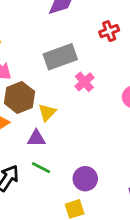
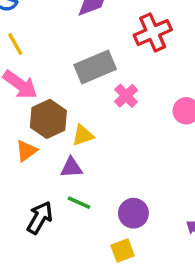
red cross: (109, 31) -> (153, 33), size x1.5
yellow triangle: (47, 112) -> (83, 135), turned 30

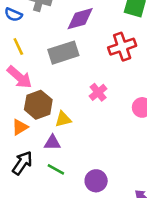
gray rectangle: (95, 67) -> (63, 53), moved
black arrow: (40, 218) -> (22, 163), moved

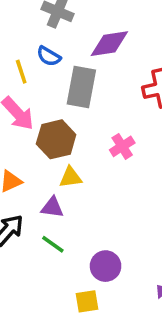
blue semicircle: (13, 15) -> (49, 56), moved
gray rectangle: (63, 53) -> (81, 87), turned -68
brown hexagon: (38, 105) -> (56, 139), moved

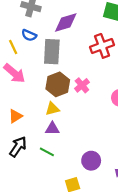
brown hexagon: (56, 139) -> (58, 84), moved
purple triangle: (52, 207) -> (52, 129), moved
purple circle: (106, 266) -> (91, 161), moved

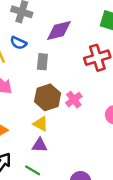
gray rectangle: (52, 52) -> (42, 62), size x0.6
yellow triangle: (52, 109) -> (41, 124), turned 40

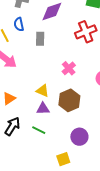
blue semicircle: (18, 43) -> (19, 24), turned 56
brown hexagon: (48, 97) -> (69, 100), moved

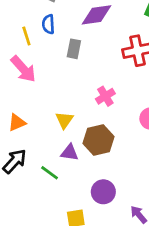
yellow triangle: (42, 91) -> (64, 120), turned 32
purple triangle: (43, 109) -> (70, 153), moved

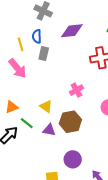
gray rectangle: (74, 49) -> (44, 53), moved
yellow triangle: (64, 120) -> (46, 106), turned -32
green line: (50, 173) -> (27, 123), moved

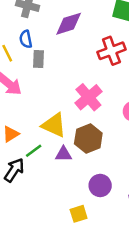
pink cross: (76, 90) -> (88, 97), size x1.5
yellow triangle: (46, 106) -> (54, 125), size x1.5
green line: (27, 123) -> (34, 151), turned -64

